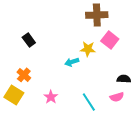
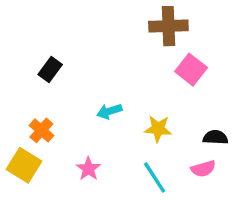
black rectangle: (29, 40) -> (50, 70), turned 72
yellow star: (88, 49) -> (158, 129), moved
cyan arrow: (72, 62) -> (109, 111), moved

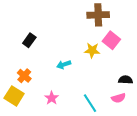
yellow star: (158, 129) -> (92, 50), moved

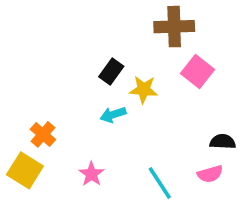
black rectangle: (29, 40) -> (111, 72), moved
yellow star: (92, 50) -> (144, 90), moved

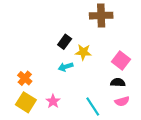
pink square: (198, 72) -> (121, 61), moved
black semicircle: (223, 142) -> (118, 82), moved
yellow square: (25, 170) -> (26, 102), moved

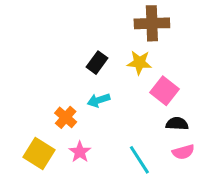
yellow star: (83, 52) -> (139, 63), moved
pink square: (121, 61) -> (164, 91), moved
orange cross: (25, 78) -> (66, 117), moved

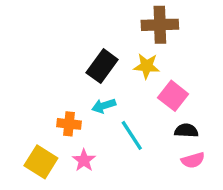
black rectangle: (97, 63) -> (102, 66), size x1.4
orange cross: (66, 117) -> (69, 124), turned -35
cyan line: (139, 160) -> (132, 135), moved

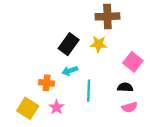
pink square: (173, 96) -> (133, 62), moved
cyan line: (132, 135) -> (89, 91), turned 35

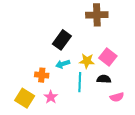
yellow star: (99, 44) -> (87, 61), moved
pink square: (133, 62) -> (108, 57), moved
black semicircle: (125, 87) -> (104, 79), moved

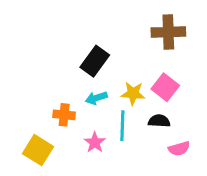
brown cross: (97, 15) -> (168, 32), moved
pink star: (51, 97) -> (95, 142), moved

